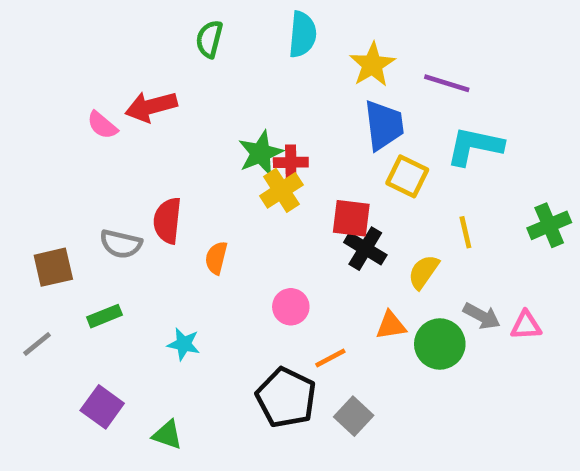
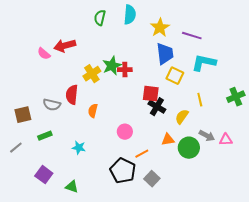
green semicircle: (209, 39) -> (100, 18), moved
yellow cross: (281, 190) -> (92, 74), moved

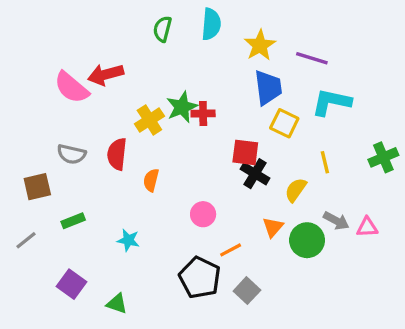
pink semicircle: (44, 54) -> (71, 88), size x1.6
gray semicircle: (52, 105) -> (71, 154), moved
orange triangle: (168, 140) -> (273, 227), turned -40

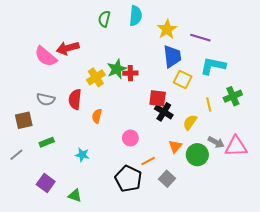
green cross: (383, 157) -> (233, 96), moved
pink triangle: (367, 227) -> (236, 146), size x1.6
gray square: (247, 291) -> (167, 179), moved

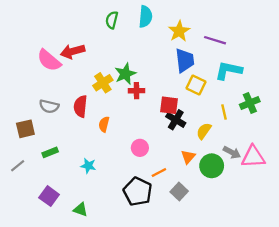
red cross: (130, 73) -> (137, 91), moved

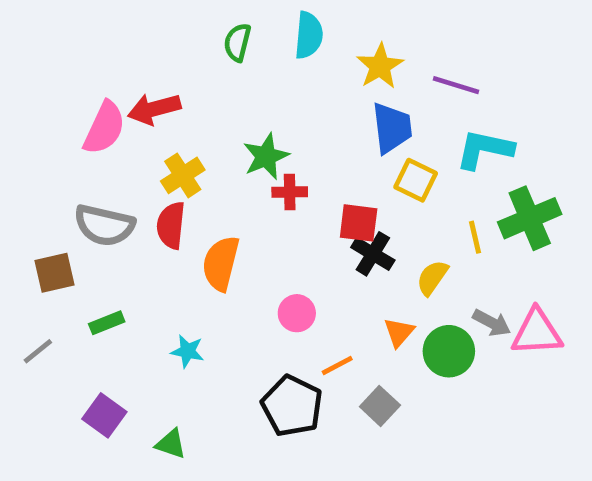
pink semicircle: (49, 60) -> (104, 128), turned -105
yellow cross: (103, 83) -> (183, 175), moved
green cross: (250, 103) -> (530, 218), size x1.4
gray semicircle: (49, 106) -> (104, 225), size x1.4
orange semicircle: (104, 124) -> (221, 263), size x1.6

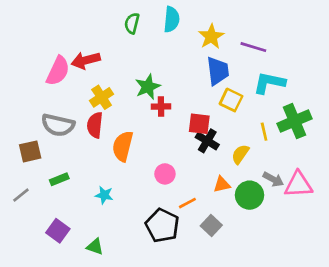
orange triangle: (399, 332) -> (222, 185), turned 36

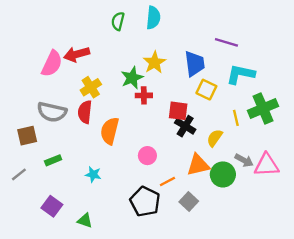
yellow star: (211, 37) -> (154, 62), moved
orange triangle: (222, 185) -> (198, 165), size x1.5

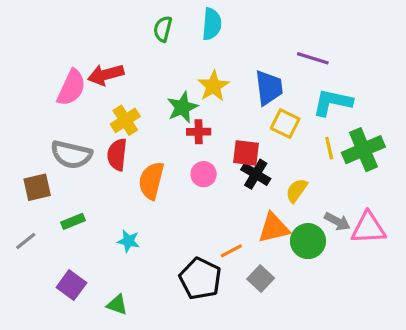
yellow line: (236, 118) -> (329, 148), moved
pink circle: (147, 156) -> (204, 174), moved

